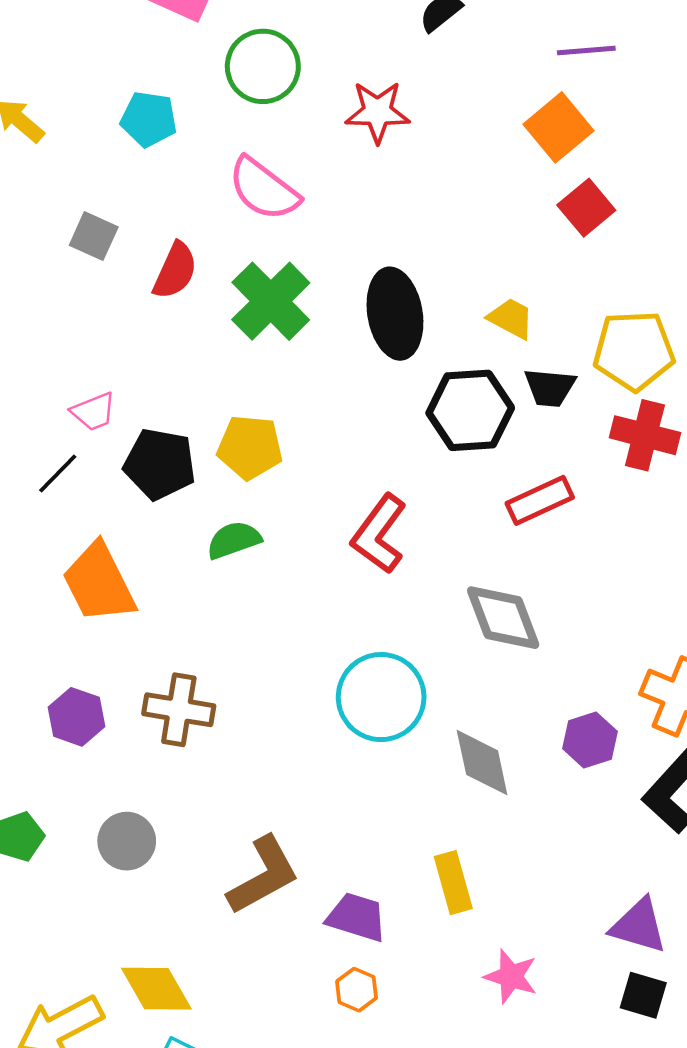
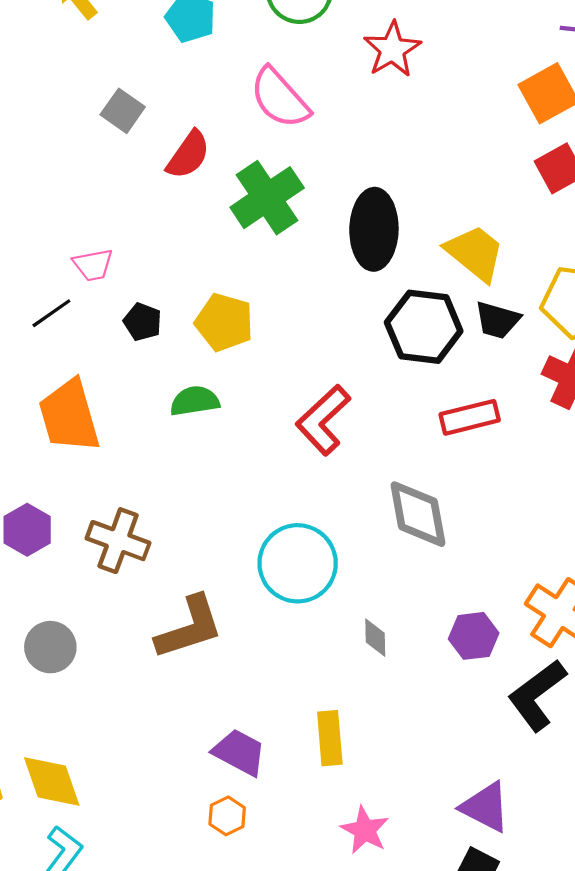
red star: (377, 112) -> (392, 49), turned 30
yellow trapezoid: (511, 318) -> (475, 253), size x1.5
black pentagon: (160, 464) -> (142, 322), size x0.6
gray diamond: (482, 763) -> (375, 638), size x0.6
brown L-shape: (263, 875) -> (189, 628), moved

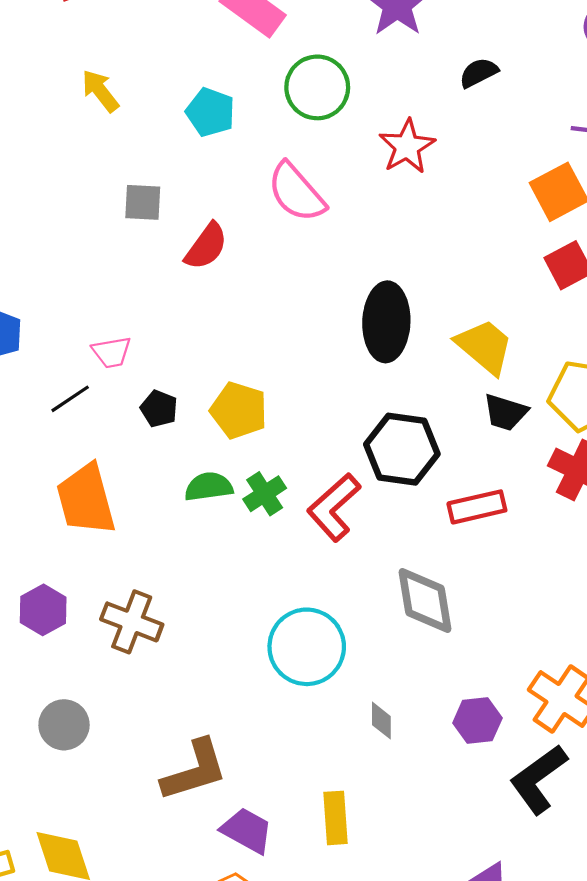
gray square: (123, 111) -> (143, 202), turned -33
green cross: (267, 198) -> (265, 494), moved, size x0.6
black hexagon: (424, 327) -> (402, 449), moved
brown L-shape: (189, 628) -> (194, 770), moved

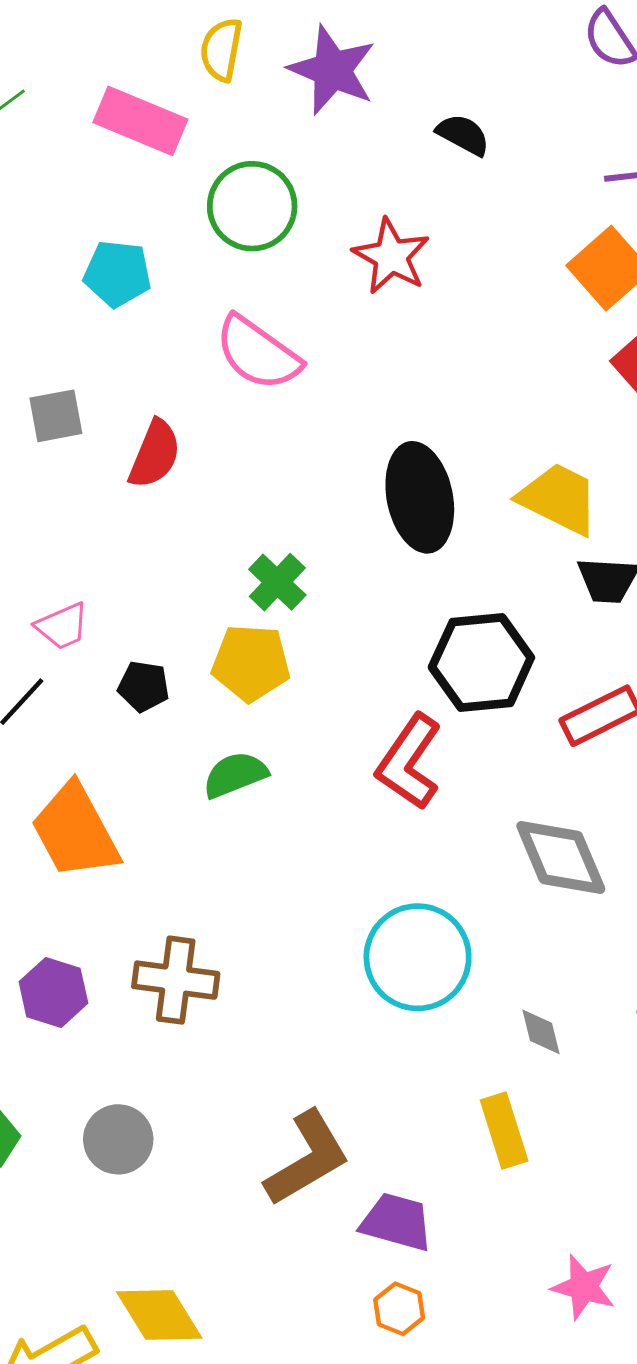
black semicircle: (479, 73) -> (463, 135), turned 69
green cross: (265, 494) -> (277, 582), moved
yellow rectangle: (335, 818) -> (504, 1130), moved

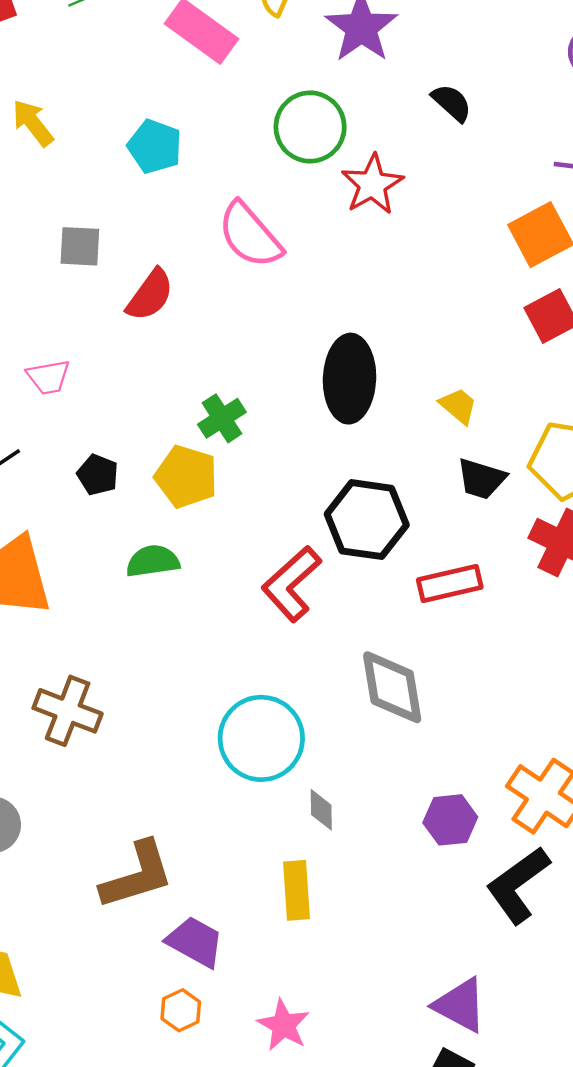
green circle: (252, 206) -> (310, 127), moved
yellow trapezoid: (559, 499) -> (458, 406), size x0.6
pink trapezoid: (62, 626) -> (48, 377), moved
gray diamond: (541, 1032) -> (321, 810), moved
pink star: (584, 1287) -> (284, 1025), moved

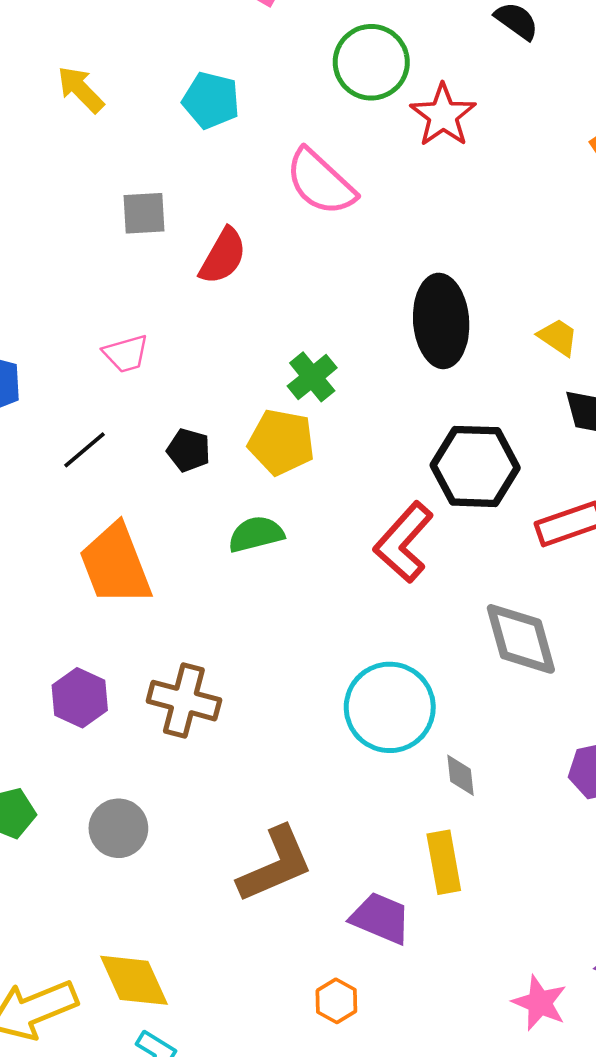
purple trapezoid: (195, 942) -> (381, 918), moved
pink star: (284, 1025) -> (540, 1003), moved

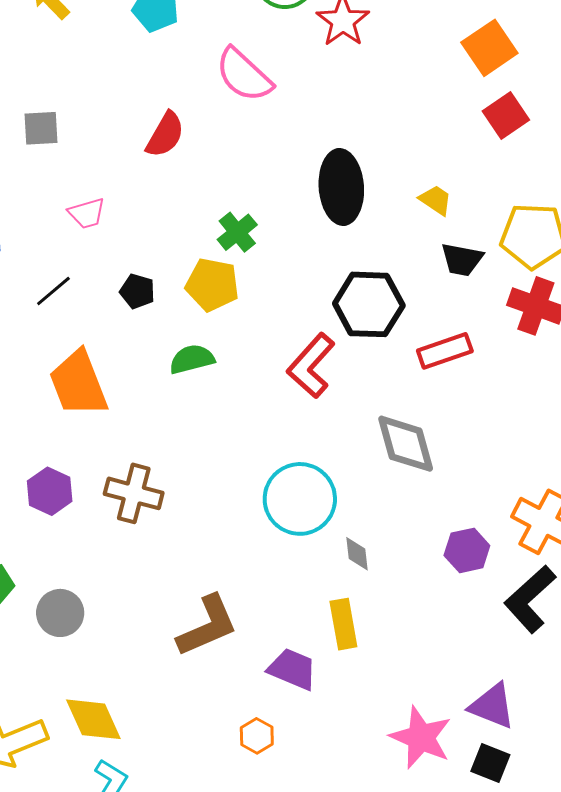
gray square: (144, 213) -> (41, 128), moved
gray circle: (118, 828) -> (60, 613), moved
pink star: (540, 1003) -> (421, 737), size x1.4

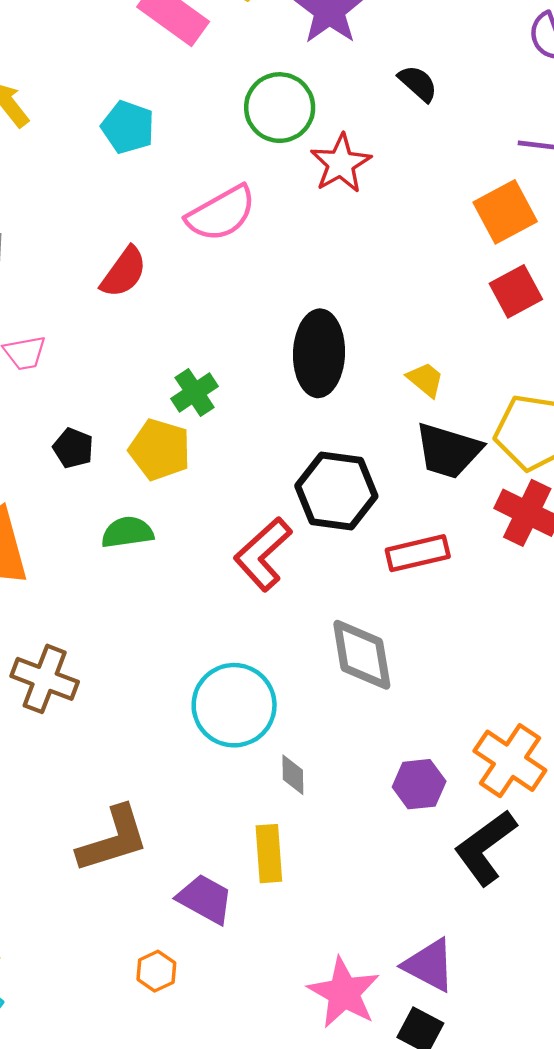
pink semicircle: (244, 75) -> (221, 213), turned -78
black trapezoid: (462, 259) -> (448, 451), size x1.4

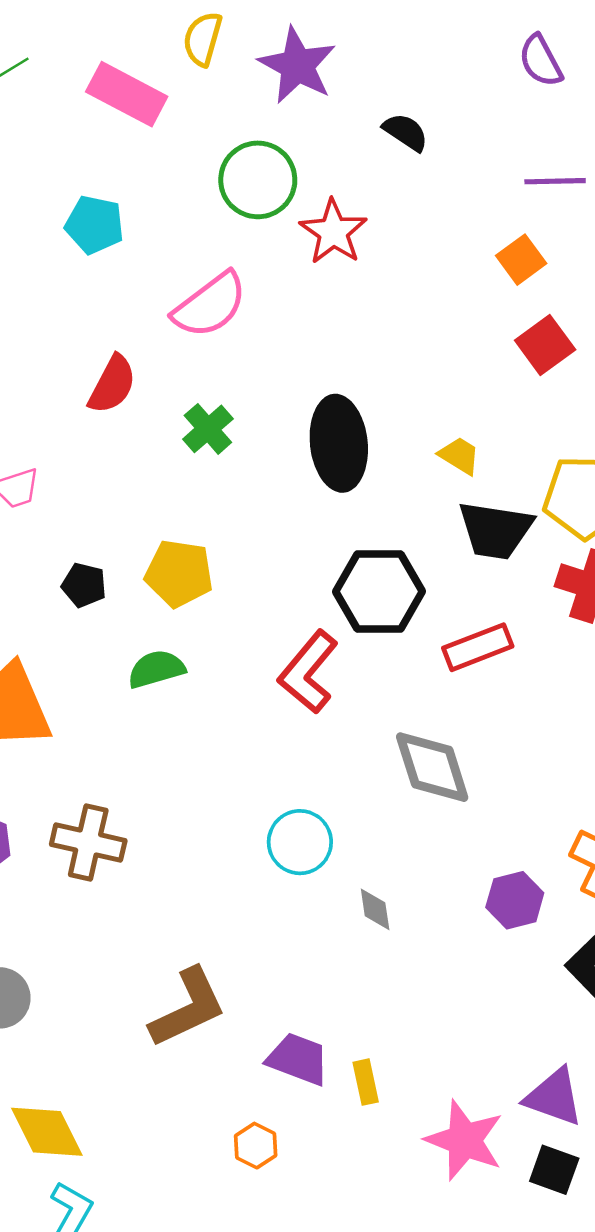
orange square: (505, 212) -> (521, 260), size x0.7
green cross: (195, 392) -> (208, 429), moved
cyan circle: (234, 705) -> (300, 842), size x0.7
yellow rectangle: (269, 854) -> (366, 1082), moved, size x0.7

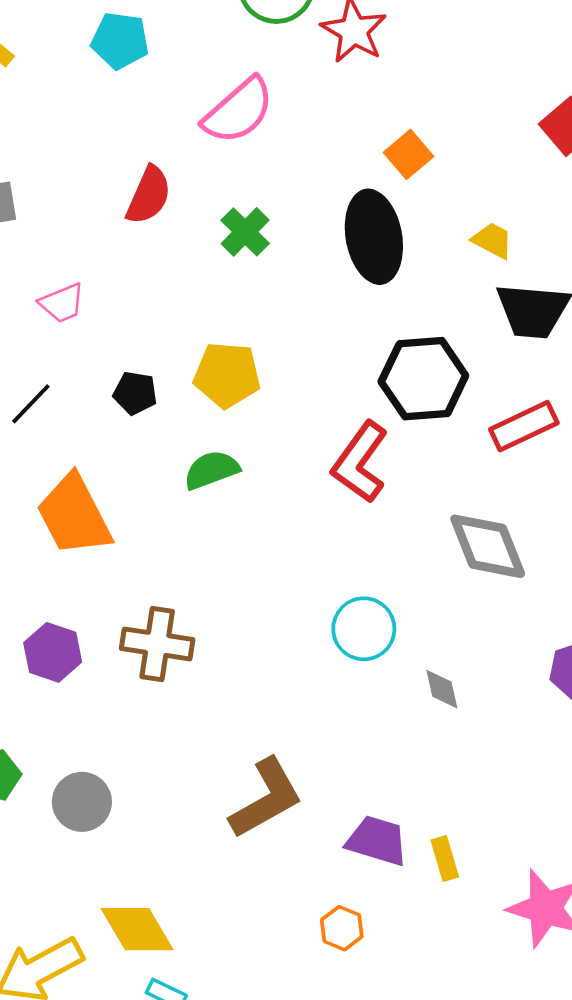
orange square: (521, 260) -> (409, 154), moved

